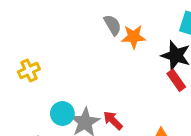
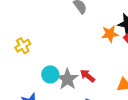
orange star: (134, 37) -> (110, 34), moved

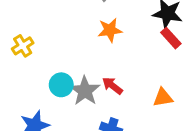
orange star: (110, 34) -> (110, 30), moved

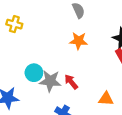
yellow cross: (23, 46) -> (14, 24), moved, turned 35
gray star: (85, 91) -> (50, 81), turned 30

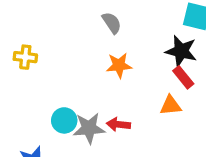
red arrow: (71, 82) -> (118, 124), turned -35
orange triangle: (106, 99) -> (171, 105), moved

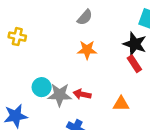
gray semicircle: (112, 23) -> (85, 17), turned 70
orange triangle: (171, 105) -> (121, 104), moved

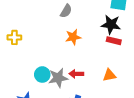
red rectangle: (134, 64) -> (114, 41), turned -32

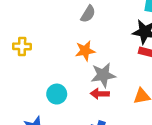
orange star: (73, 37) -> (85, 51), moved
gray star: (58, 78) -> (103, 75), moved

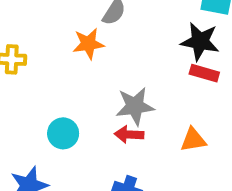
orange star: (85, 51) -> (88, 44), moved

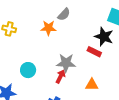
red rectangle: (204, 73) -> (94, 52), moved
red arrow: (129, 135) -> (61, 76), turned 104

